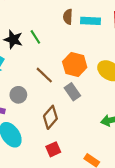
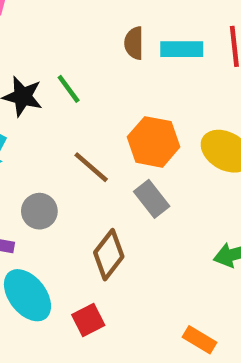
red square: (53, 149) -> (88, 320), moved

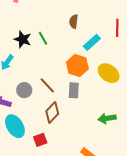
cyan rectangle: (182, 49) -> (92, 42), moved, turned -48
brown line: (91, 167) -> (47, 85), moved
gray rectangle: (152, 199) -> (74, 90), turned 35

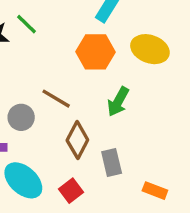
gray rectangle: (74, 90) -> (112, 163), moved
green arrow: (107, 118) -> (118, 102), moved, turned -36

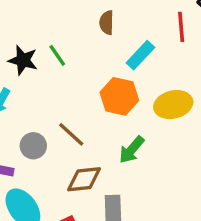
yellow ellipse: (150, 49) -> (173, 105), turned -45
brown diamond: (77, 140) -> (84, 179), turned 45

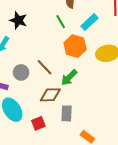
green line: (57, 55) -> (61, 22), moved
green arrow: (132, 150) -> (69, 77), moved

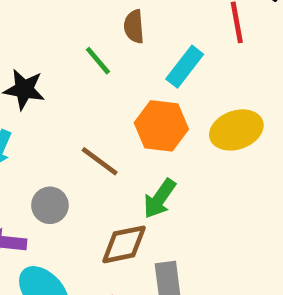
green line: (61, 22) -> (98, 61), moved
brown line: (44, 67) -> (100, 161), moved

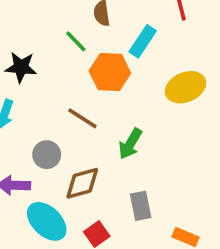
orange hexagon: (161, 126) -> (110, 72), moved
brown diamond: (124, 244) -> (82, 183), moved

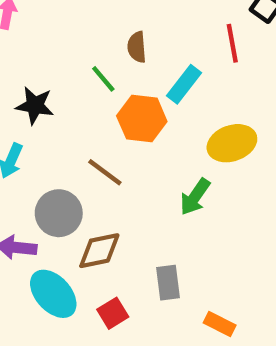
green arrow: (130, 144) -> (195, 197), moved
gray circle: (47, 155) -> (59, 213), size x1.4

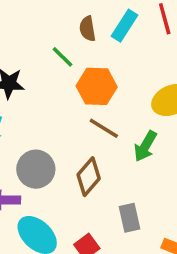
cyan rectangle: (184, 84) -> (125, 26), moved
brown line: (105, 172) -> (104, 128), moved
brown diamond: (99, 251) -> (89, 177), moved, turned -33

